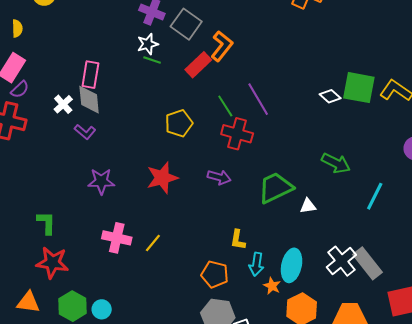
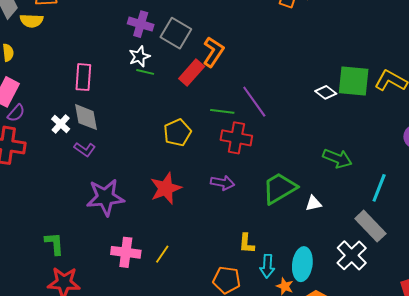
pink rectangle: (90, 75) -> (83, 77), moved
green line: (225, 106) -> (222, 111), turned -45
purple star: (101, 181) -> (105, 197), size x1.4
gray rectangle: (367, 263) -> (370, 226), moved

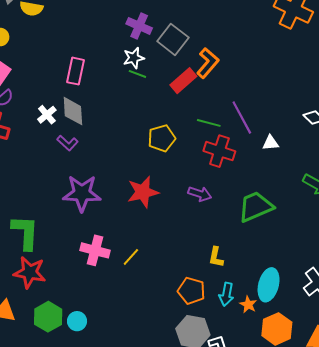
white triangle: (313, 203) -> (271, 143), moved
green L-shape: (54, 243) -> (25, 232), size x1.5
cyan arrow: (267, 266) -> (226, 294), moved

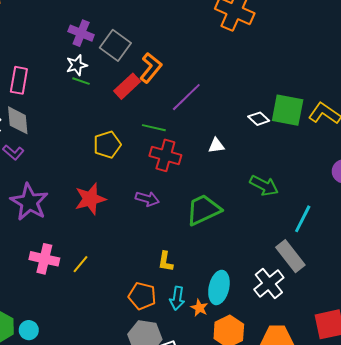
purple line: (242, 117) -> (186, 97), moved, turned 76
purple star: (82, 193) -> (29, 202), turned 30

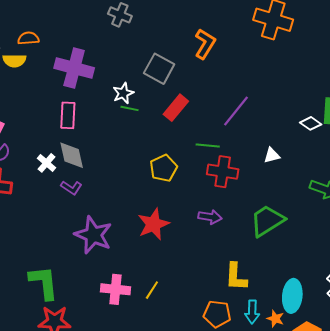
purple cross: (81, 33) -> (74, 68), moved, size x1.5
orange L-shape: (151, 68) -> (205, 44), moved
yellow L-shape: (165, 261) -> (236, 277), size x1.4

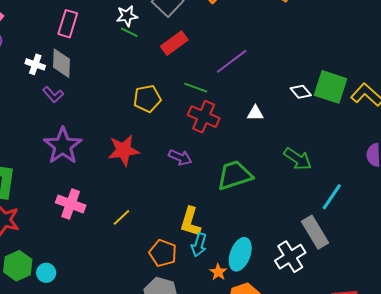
white cross: (47, 163) -> (35, 64), turned -36
yellow line: (152, 290) -> (121, 217), moved
cyan arrow: (252, 312) -> (199, 245), moved

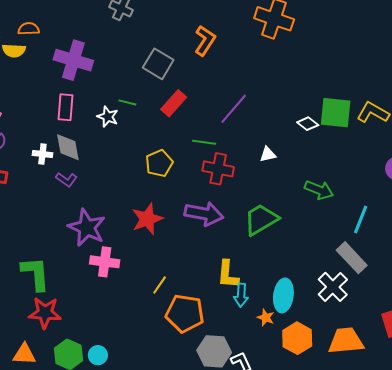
white star: (127, 16) -> (108, 117), moved, turned -30
purple arrow: (180, 157) -> (204, 214), size x1.6
pink cross: (71, 204) -> (105, 262), moved
orange pentagon: (163, 253) -> (185, 313), moved, size x1.4

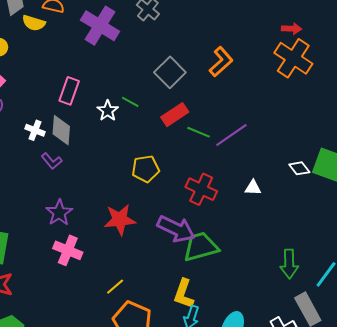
purple cross: (73, 60) -> (100, 26), moved
green line: (204, 142) -> (198, 132), moved
green arrow: (319, 190) -> (289, 264), moved, turned 52
green trapezoid: (261, 219) -> (201, 247), moved
purple star: (87, 228) -> (59, 213), size x0.7

